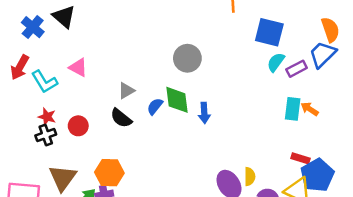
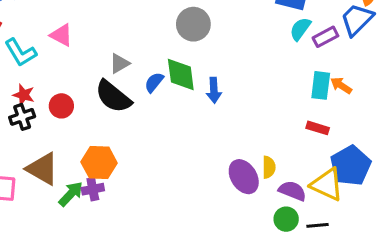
black semicircle: (121, 118) -> (113, 96), size x1.4
red rectangle: (300, 158) -> (318, 128), moved
brown triangle: (63, 178) -> (43, 169), turned -36

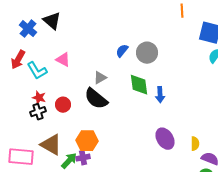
blue semicircle: (154, 82) -> (122, 51), moved
purple ellipse: (244, 177) -> (165, 139), moved

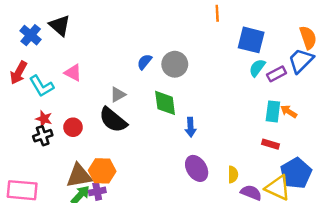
blue arrow: (160, 95) -> (191, 127), moved
brown triangle: (51, 145) -> (79, 176), moved, turned -40

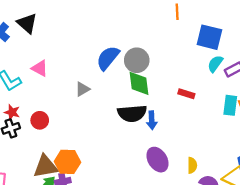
blue semicircle: (144, 62) -> (108, 58), size x1.6
green diamond: (165, 103) -> (139, 83), moved
black semicircle: (113, 120) -> (132, 113), moved, turned -44
red rectangle: (271, 144) -> (186, 94), moved

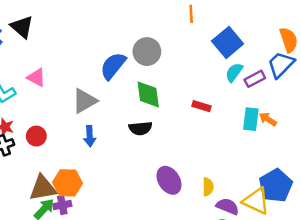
blue square: (209, 37) -> (228, 42), turned 36
gray circle: (137, 60) -> (147, 52), moved
gray triangle: (82, 89) -> (84, 101), size x1.5
black semicircle: (132, 113) -> (140, 128), size x0.7
blue arrow: (152, 120) -> (90, 136), moved

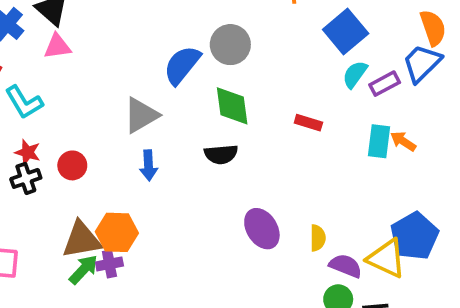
pink triangle: (36, 78) -> (57, 46), moved, turned -36

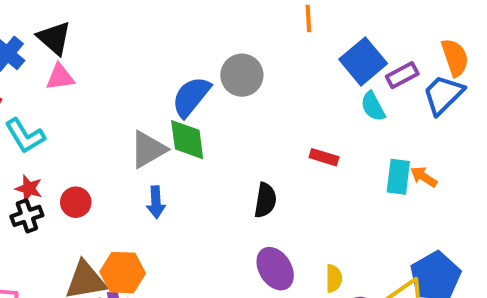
cyan semicircle: (355, 74) -> (373, 106), turned -64
purple rectangle: (385, 84) -> (402, 75), moved
green diamond: (232, 106) -> (187, 140), moved
black semicircle: (221, 154) -> (265, 200), moved, turned -76

